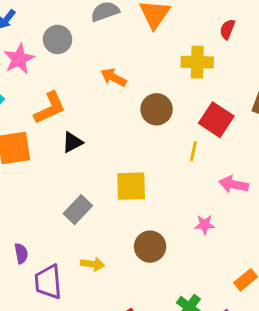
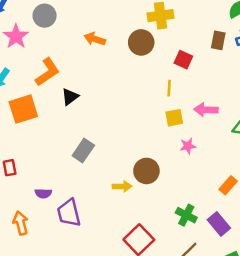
brown circle: (157, 109) -> (141, 42), moved
red square: (216, 120) -> (183, 60), size x0.7
yellow square: (131, 186) -> (174, 118), moved, size x0.7
purple semicircle: (21, 253) -> (43, 193), turned 112
yellow arrow: (93, 264) -> (122, 186), moved

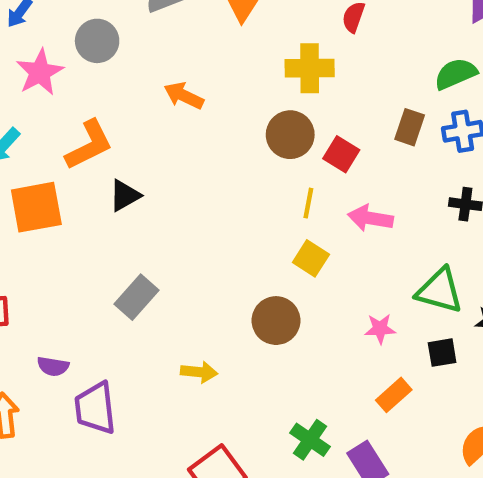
brown circle: (141, 42) -> (290, 135), moved
pink arrow: (206, 110) -> (370, 218), moved
yellow square: (174, 118) -> (311, 258), turned 36
pink star: (188, 146) -> (380, 329), moved
brown circle: (146, 171) -> (276, 321), moved

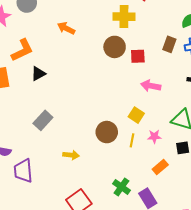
red square: (341, 154) -> (138, 56), turned -35
yellow line: (308, 203) -> (132, 140), moved
yellow square: (311, 258) -> (136, 115), moved

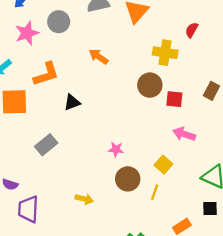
black triangle: (38, 74) -> (72, 102), moved
gray rectangle: (43, 120) -> (46, 145), moved
pink star: (154, 137) -> (116, 149), moved

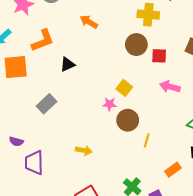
yellow square: (163, 165) -> (124, 88), moved
brown circle: (128, 179) -> (128, 120), moved

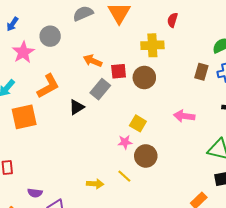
red square: (159, 56) -> (119, 71), moved
gray rectangle: (46, 104) -> (100, 89), moved
yellow line: (147, 140) -> (124, 176), moved, turned -56
yellow arrow: (84, 150) -> (95, 184), moved

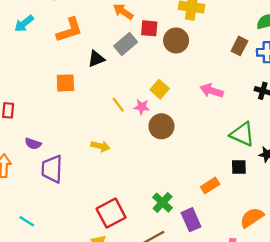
orange square: (24, 117) -> (65, 83), moved, size x0.7
yellow line: (124, 176) -> (118, 105), moved

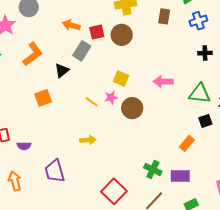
brown rectangle: (239, 46) -> (164, 16), moved
pink arrow: (212, 91) -> (163, 82), moved
purple semicircle: (33, 144) -> (24, 146), moved
purple rectangle: (191, 220) -> (180, 176), turned -48

